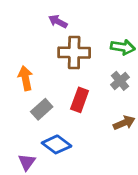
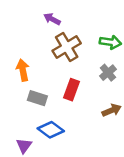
brown cross: (74, 53) -> (67, 47), turned -32
gray rectangle: (42, 109) -> (37, 98), turned 60

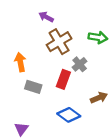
gray cross: (108, 73) -> (80, 64), moved
blue diamond: (51, 130) -> (69, 115), moved

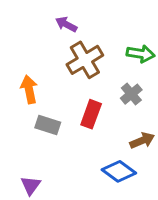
gray cross: (80, 64) -> (131, 94), moved
blue diamond: (69, 115) -> (119, 171), moved

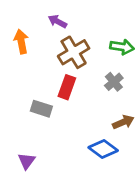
orange arrow: (29, 89) -> (21, 42), moved
red rectangle: (91, 114) -> (67, 87), moved

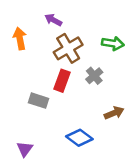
gray cross: (114, 82) -> (94, 76), moved
blue diamond: (103, 149) -> (79, 138), moved

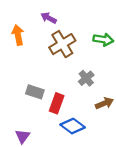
gray cross: (94, 76) -> (86, 78), moved
red rectangle: (62, 81) -> (57, 103), moved

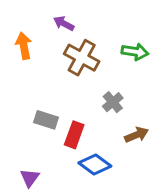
brown cross: (62, 44) -> (82, 58), turned -30

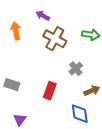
gray rectangle: (46, 120) -> (12, 85), moved
blue diamond: (95, 164) -> (80, 114), moved, turned 45

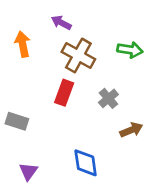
red rectangle: (50, 91) -> (64, 93), moved
blue diamond: (80, 114) -> (86, 163), moved

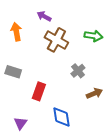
red rectangle: (64, 93) -> (39, 91), moved
gray rectangle: (17, 121) -> (13, 72), moved

